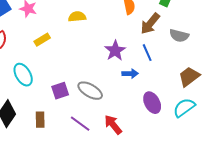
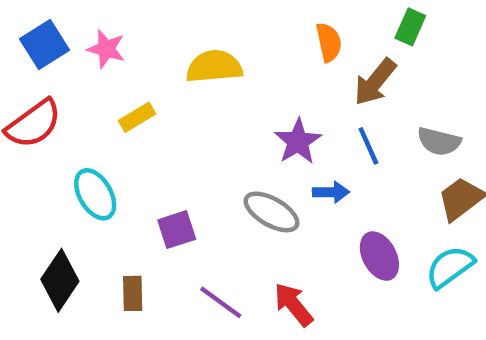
yellow semicircle: (77, 17) -> (214, 67), size x1.4
gray semicircle: (179, 36) -> (439, 141), moved
gray ellipse: (90, 91) -> (271, 212), moved

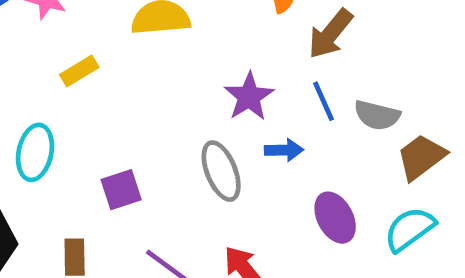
gray semicircle: (439, 141) -> (377, 115), moved
cyan ellipse: (95, 194) -> (35, 152), turned 42
gray ellipse: (271, 212) -> (221, 171), turned 38

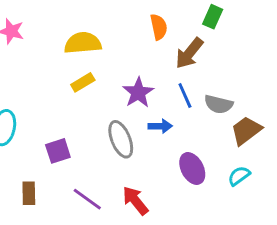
yellow rectangle: (79, 71) -> (83, 82), moved
cyan semicircle: (410, 229) -> (239, 176), size x0.7

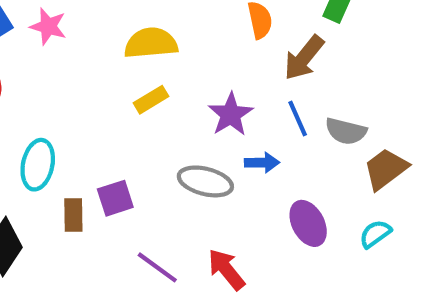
gray ellipse: (121, 139) -> (205, 181), turned -54
brown rectangle: (29, 193) -> (73, 215), moved

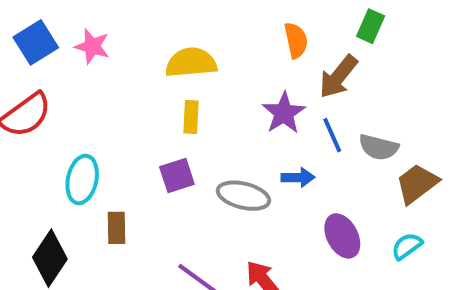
yellow rectangle: (151, 100) -> (191, 117), turned -56
purple star: (231, 114) -> (284, 113), moved
purple square: (115, 198) -> (177, 175), moved

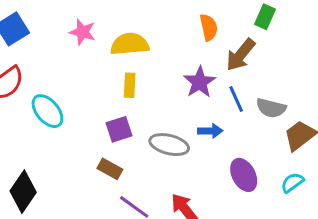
pink star: (92, 46) -> (82, 32), moved
cyan ellipse: (82, 180) -> (47, 111), moved, turned -52
brown rectangle: (116, 228) -> (110, 169), moved, turned -60

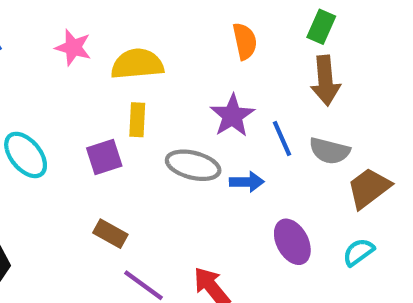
brown arrow: (241, 55) -> (325, 81), moved, turned -44
purple square: (119, 129) -> (104, 157), moved
gray ellipse: (169, 145) -> (193, 165), moved

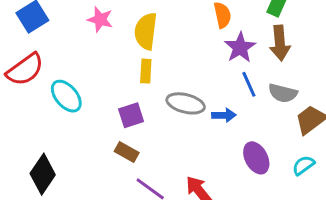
yellow semicircle: (137, 64) -> (146, 31), turned -78
purple star: (232, 116) -> (240, 47), moved
purple square: (104, 157) -> (131, 115), moved

